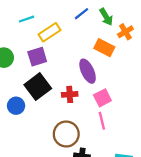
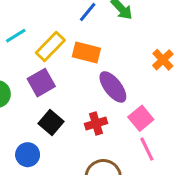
orange cross: (125, 32) -> (163, 60), moved
orange rectangle: (104, 48) -> (86, 52), moved
black square: (38, 87) -> (51, 123), size x0.7

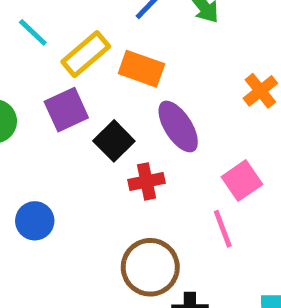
cyan line: (16, 36) -> (33, 32), turned 70
pink square: (141, 118) -> (242, 181), moved
black square: (51, 123) -> (114, 141), moved

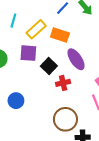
cyan line: (33, 32) -> (13, 21), turned 64
purple square: (66, 110) -> (28, 53), turned 30

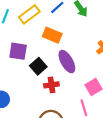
yellow rectangle: (36, 29) -> (29, 14), moved

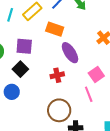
black square: (38, 66) -> (20, 69), moved

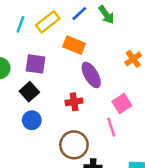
blue circle: (12, 92) -> (32, 120), moved

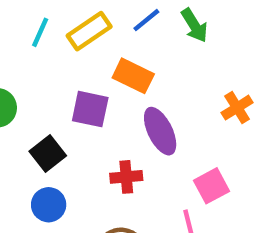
purple square: (35, 64) -> (90, 109), moved

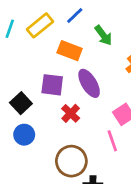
green arrow: (194, 25) -> (103, 35), moved
purple square: (90, 109) -> (52, 85), moved
red cross: (126, 177) -> (71, 113), turned -36

